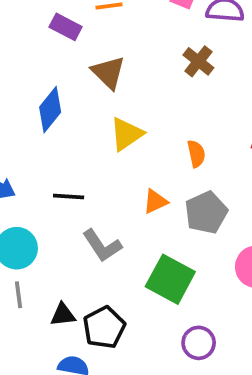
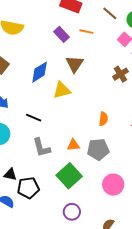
yellow triangle: (126, 134) -> (62, 90), moved
orange triangle: (155, 202) -> (73, 145), moved

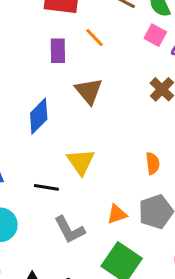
orange line: (86, 32) -> (95, 37), turned 48
purple rectangle: (61, 34) -> (58, 51), turned 56
yellow triangle: (62, 90) -> (81, 162), moved, turned -36

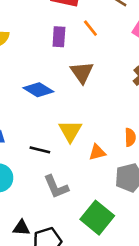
blue diamond: (39, 116) -> (38, 90), turned 72
orange triangle: (117, 214) -> (97, 152), moved

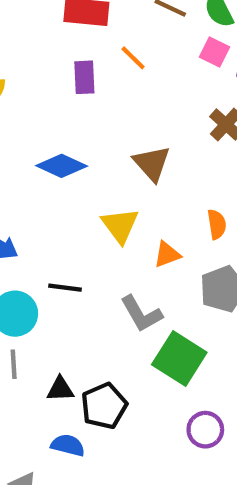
brown triangle: (82, 72) -> (152, 163), moved
black line: (40, 150) -> (65, 288), moved
gray L-shape: (56, 187) -> (141, 314), moved

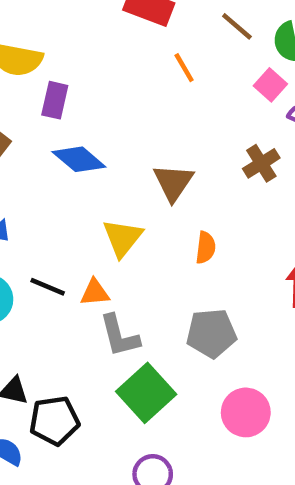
purple rectangle: (84, 77) -> (55, 100), moved
orange semicircle: (217, 224) -> (206, 248), moved
orange triangle: (167, 254) -> (95, 293), moved

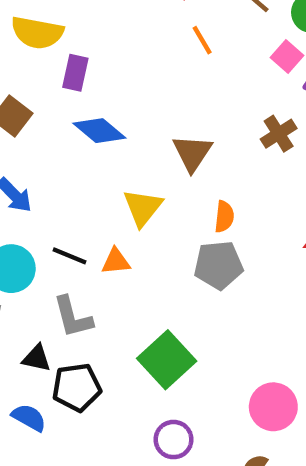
gray pentagon: (211, 333) -> (218, 265), moved
gray L-shape: (119, 336) -> (73, 317), moved
pink circle: (246, 412) -> (273, 407), moved

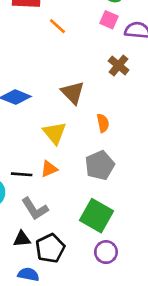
gray pentagon: (218, 265) -> (100, 165), moved
purple circle: (174, 440) -> (106, 252), moved

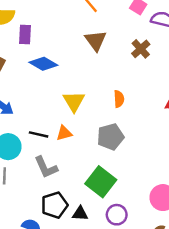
brown triangle: (73, 93) -> (96, 40), moved
black triangle: (22, 239) -> (80, 214), moved
purple circle: (106, 252) -> (117, 215), moved

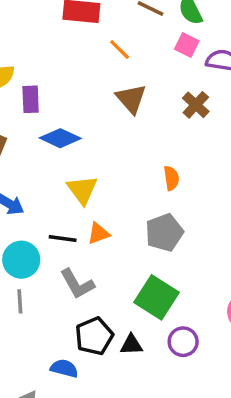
yellow triangle: (74, 101) -> (82, 190), moved

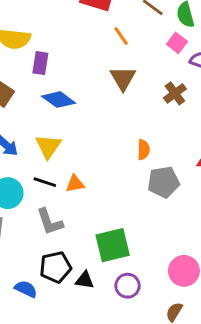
yellow triangle: (82, 190) -> (48, 146), moved
gray pentagon: (164, 233) -> (164, 182), moved
green square: (156, 297) -> (113, 245), turned 33

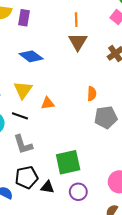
orange line: (121, 36) -> (76, 20), moved, turned 32
purple rectangle: (40, 63) -> (24, 18), moved
orange triangle: (75, 184) -> (48, 103), moved

